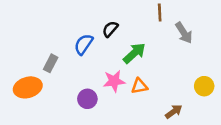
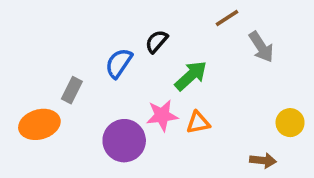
brown line: (160, 13) -> (227, 18), turned 60
purple circle: (87, 99) -> (124, 141), size x1.5
brown arrow: (174, 112) -> (263, 160), moved, turned 42

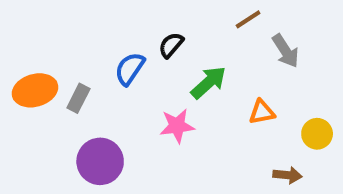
orange triangle: (198, 123) -> (262, 112), moved
orange ellipse: (39, 124) -> (35, 90), moved
purple circle: (124, 141) -> (100, 161), moved

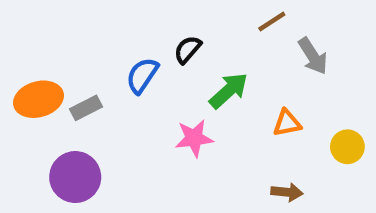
gray rectangle: (78, 98) -> (86, 108), turned 36
purple circle: (100, 161) -> (75, 177), moved
brown arrow: (287, 175) -> (287, 192), moved

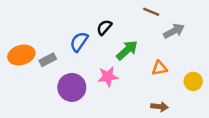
brown line: (272, 21) -> (151, 12), turned 56
gray arrow: (313, 56) -> (174, 31), turned -85
purple circle: (75, 177) -> (72, 87), moved

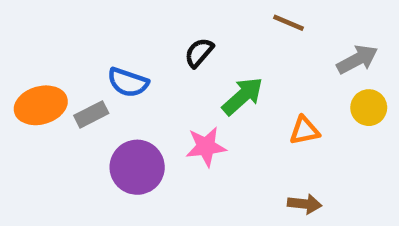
gray arrow: (174, 31) -> (357, 59), moved
blue semicircle: (79, 42) -> (128, 82), moved, turned -105
yellow circle: (193, 81) -> (369, 108), moved

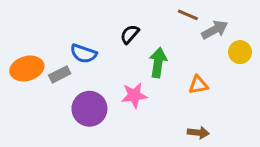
gray arrow: (357, 59) -> (215, 30), moved
green arrow: (243, 96) -> (158, 63), turned -40
yellow circle: (369, 108) -> (240, 52), moved

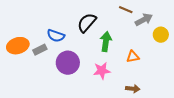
black semicircle: (130, 34) -> (87, 23), size x1.5
pink star: (134, 95) -> (102, 71), moved
purple circle: (89, 109) -> (68, 63), moved

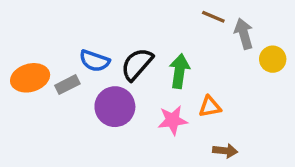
gray arrow: (144, 20) -> (244, 34), turned -78
black semicircle: (87, 23) -> (137, 64), moved
orange triangle: (133, 57) -> (210, 107), moved

